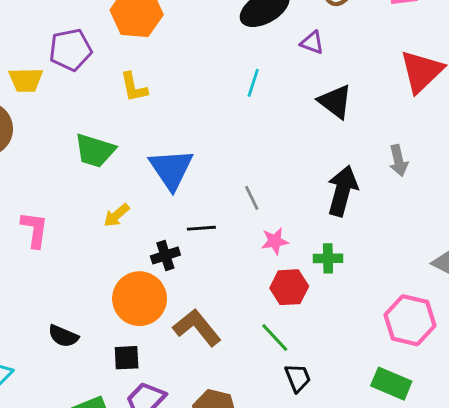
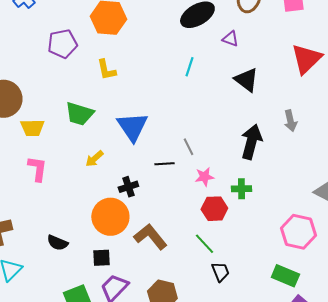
yellow trapezoid: (26, 80) -> (32, 128), moved
black line: (201, 228) -> (164, 164), moved

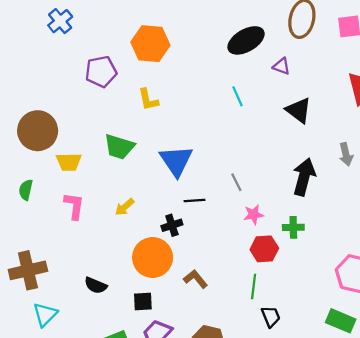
cyan line: (189, 67) -> (237, 96), turned -42
yellow arrow: (94, 159) -> (125, 207), moved
black line: (164, 164) -> (194, 201), moved
brown L-shape: (150, 237) -> (196, 279), size x0.7
green line: (204, 244) -> (254, 286), turned 50

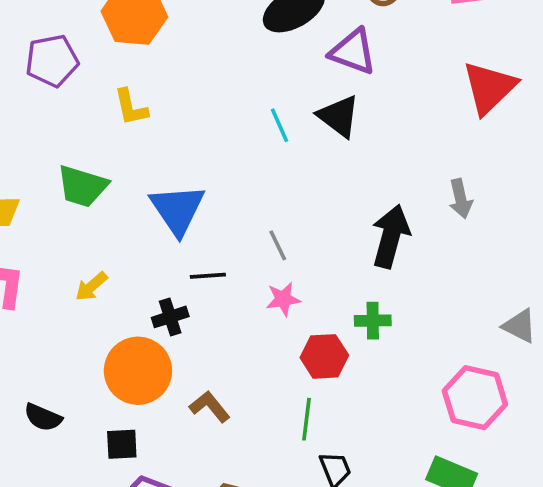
purple triangle: (281, 66) -> (353, 52), size x1.6
cyan line: (237, 96) -> (280, 125), moved
black triangle: (299, 110) -> (339, 116), moved
pink star: (254, 215) -> (283, 299), moved

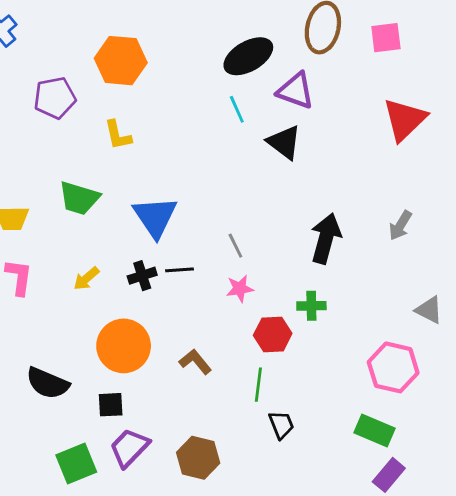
cyan line: (280, 125) -> (237, 109), moved
gray arrow: (461, 199) -> (400, 225), moved, turned 44
black cross: (170, 317) -> (142, 276), moved
brown L-shape: (210, 407) -> (195, 362), moved
black semicircle: (43, 417) -> (48, 383), size x1.4

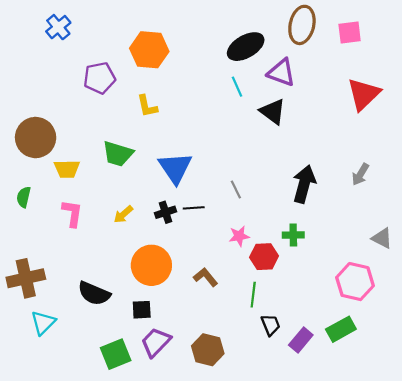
pink star: (240, 289) -> (239, 236), moved
green rectangle: (375, 431) -> (341, 329), turned -52
purple rectangle: (389, 475) -> (301, 340), moved

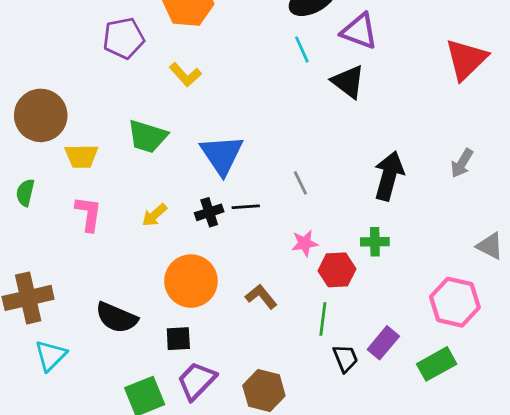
yellow L-shape: (147, 106) -> (185, 75), turned -30
purple rectangle: (301, 340) -> (383, 343), moved

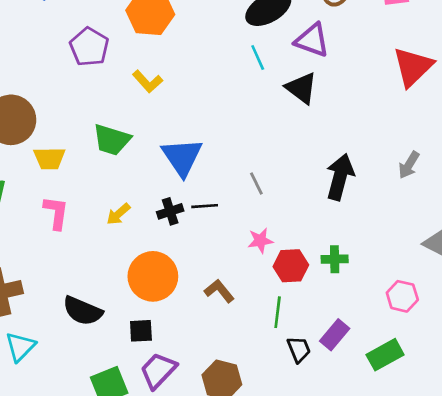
purple pentagon: (124, 38) -> (89, 47), turned -30
green cross: (375, 242) -> (335, 259), moved
pink hexagon: (455, 302) -> (402, 296), size x0.7

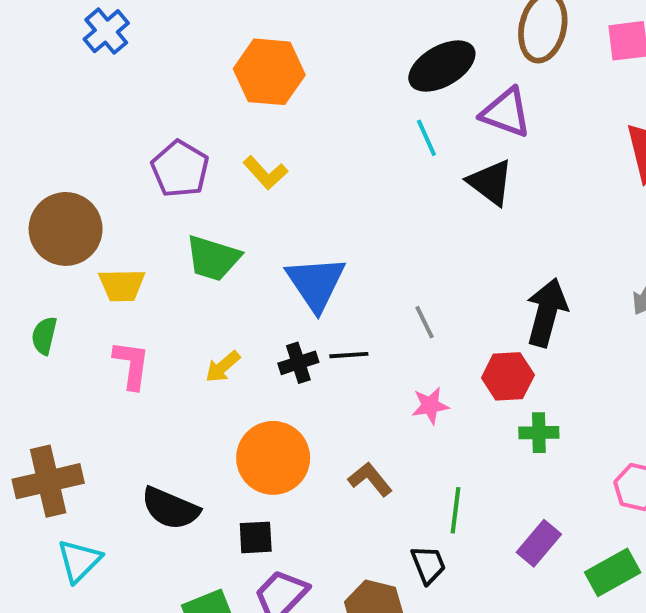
purple pentagon: (89, 47) -> (180, 169), moved
red hexagon: (291, 266) -> (508, 376), moved
black trapezoid: (299, 349) -> (428, 565), moved

